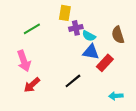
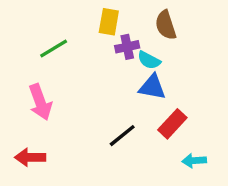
brown semicircle: (118, 35) -> (166, 25), moved
red rectangle: (105, 63) -> (172, 124), moved
red arrow: (32, 85) -> (30, 157), moved, turned 42

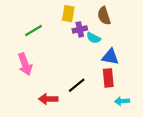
blue triangle: (152, 87) -> (110, 57), moved
red rectangle: (172, 124) -> (108, 78), turned -48
red arrow: (30, 157) -> (48, 99), moved

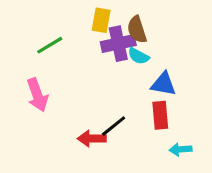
brown semicircle: (104, 16) -> (137, 30), moved
purple cross: (80, 29) -> (118, 44), size x1.5
red arrow: (48, 99) -> (92, 139), moved

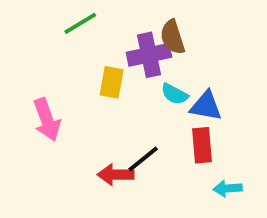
yellow rectangle: (101, 20) -> (112, 82), moved
green line: (50, 45) -> (80, 23), moved
cyan semicircle: (138, 56) -> (175, 94), moved

